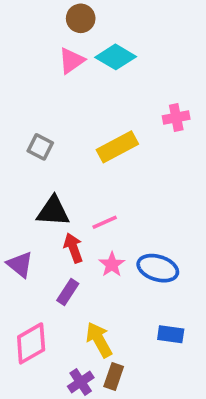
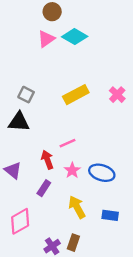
pink cross: (176, 118) -> (117, 95), moved, turned -35
black triangle: (53, 211) -> (19, 122), moved
yellow arrow: (99, 340) -> (77, 207), moved

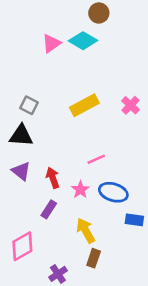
brown circle: (52, 12) -> (99, 13), moved
pink line: (67, 143) -> (96, 159), moved
purple triangle: (13, 170) -> (21, 171), moved
blue rectangle: (110, 215) -> (134, 220), moved
brown rectangle: (73, 243) -> (94, 258), moved

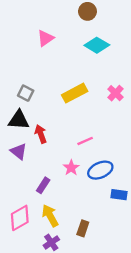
cyan diamond: (83, 41) -> (97, 45), moved
red arrow: (53, 178) -> (41, 134), moved
blue ellipse: (113, 192) -> (100, 170), turned -40
yellow arrow: (86, 230) -> (50, 216), moved

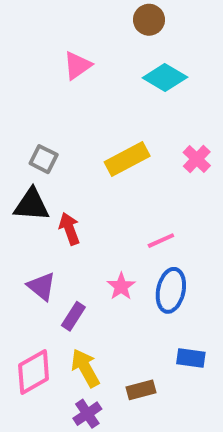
pink line: (85, 141) -> (161, 241), moved
purple triangle: (19, 151) -> (42, 286), moved
blue ellipse: (100, 170) -> (171, 290), turned -55
blue rectangle: (119, 195) -> (191, 358), moved
brown rectangle: (83, 228) -> (141, 390), turned 56

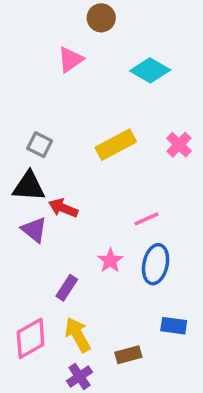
brown circle: (149, 20) -> (101, 18), moved
red arrow: (69, 229) -> (63, 208), turned -48
purple triangle: (42, 286) -> (34, 230), moved

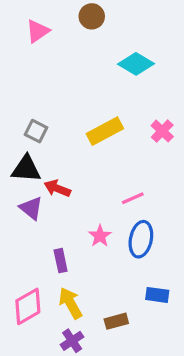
pink triangle: (70, 60) -> (38, 31), moved
purple rectangle: (67, 288) -> (61, 261), turned -45

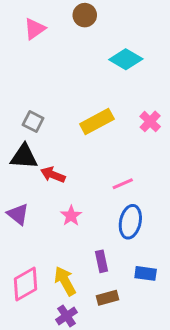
purple triangle: (31, 208) -> (18, 214), moved
pink star: (100, 236) -> (71, 216), moved
purple rectangle: (61, 261) -> (101, 261), moved

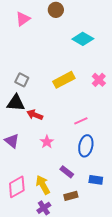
purple rectangle: (101, 261) -> (67, 172), turned -40

